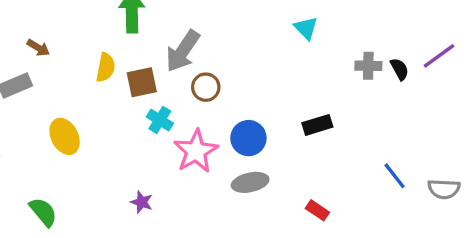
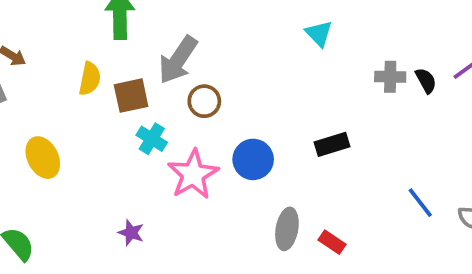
gray ellipse: (250, 182) -> (287, 229), moved, turned -68

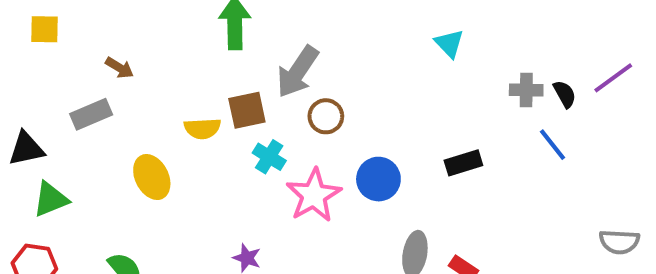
yellow semicircle: (90, 79) -> (202, 128), moved, turned 76
blue line: (420, 203) -> (553, 145), moved

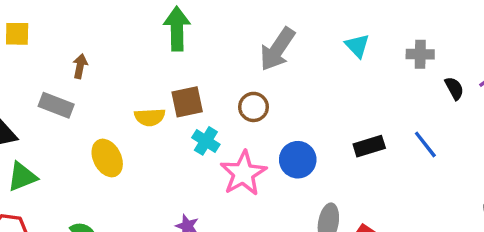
brown arrow: (119, 68) -> (80, 66), turned -110
gray arrow: (298, 72) -> (277, 49), moved
gray cross: (526, 90) -> (420, 54), moved
gray rectangle: (91, 114) -> (56, 105), turned 44
blue line: (553, 145) -> (425, 144), moved

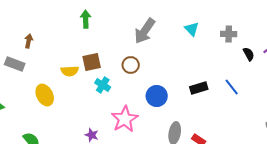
green arrow: (177, 29) -> (86, 19), size x0.7
pink star: (243, 173) -> (125, 119), moved

